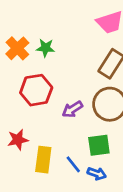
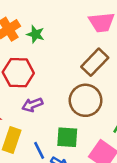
purple arrow: (72, 109) -> (32, 105), moved

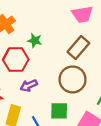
green star: (36, 34) -> (35, 41), moved

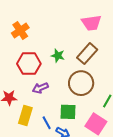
green star: (35, 41) -> (58, 56), moved

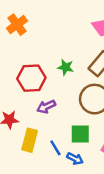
orange cross: (20, 30) -> (17, 25), moved

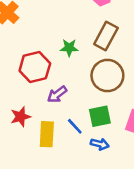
blue line: (55, 148) -> (75, 126), moved

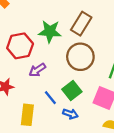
green star: (69, 48) -> (50, 31), size x1.5
green square: (100, 116) -> (72, 91), turned -30
yellow rectangle: (47, 134) -> (27, 115), moved

